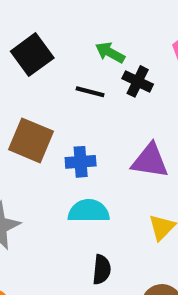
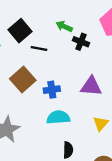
black line: (90, 92) -> (39, 48), moved
brown square: (31, 140) -> (23, 79), turned 30

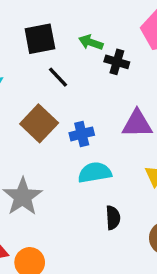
black square: (20, 31) -> (40, 39), moved, turned 35
black line: (39, 48) -> (58, 77), turned 42

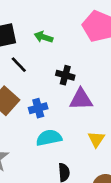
black cross: (117, 62) -> (65, 75), moved

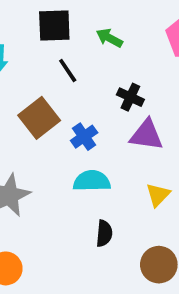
blue cross: (38, 108) -> (84, 137), turned -30

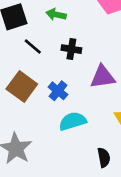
black cross: (130, 97) -> (71, 49), moved
black semicircle: (104, 233) -> (104, 157), moved

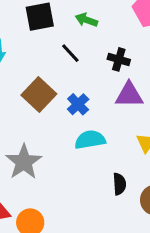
black line: (33, 47) -> (70, 53), moved
black cross: (71, 49) -> (119, 59), moved

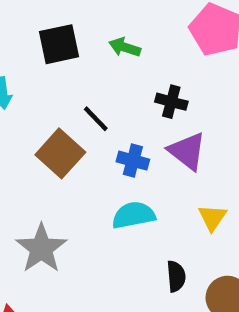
black line: (70, 53) -> (96, 119), moved
purple triangle: (129, 95) -> (187, 151), turned 40
blue cross: (78, 104) -> (133, 161), moved, turned -30

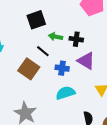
black square: (59, 44) -> (36, 20), moved
green arrow: (125, 47) -> (56, 37), moved

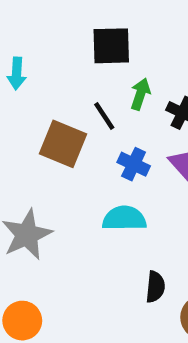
green arrow: (56, 37) -> (140, 94), turned 80
brown square: (29, 69) -> (63, 144), turned -30

